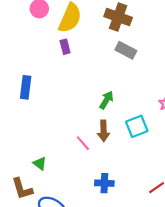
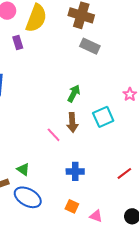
purple rectangle: (65, 47) -> (18, 42), moved
green triangle: (40, 163) -> (23, 169), moved

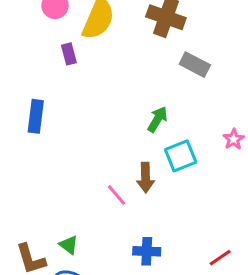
gray rectangle: (90, 46) -> (195, 65), moved
green arrow: (74, 93) -> (157, 119), moved
cyan square: (103, 117) -> (181, 156), moved

